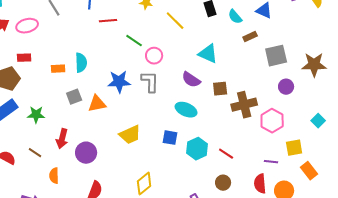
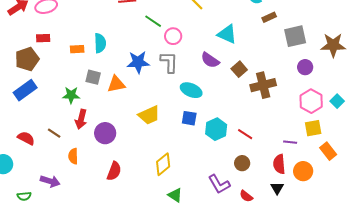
brown square: (220, 89) -> (239, 69), turned -35
gray square: (74, 97) -> (93, 77), turned 35
cyan ellipse: (186, 110) -> (191, 90), moved
green star: (36, 115) -> (71, 95), moved
pink hexagon: (272, 121) -> (311, 101), moved

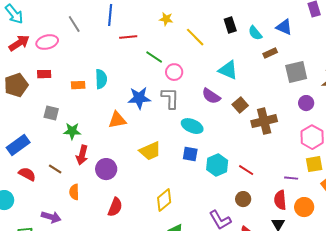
brown pentagon: (27, 59) -> (16, 85), moved
gray square: (93, 77) -> (51, 113), moved
blue rectangle: (25, 90) -> (18, 145), moved

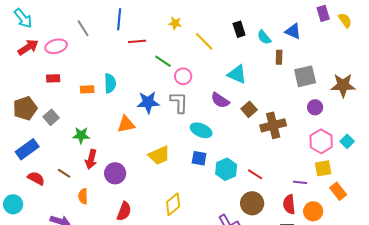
brown rectangle: (270, 53) -> (279, 57), turned -64
brown pentagon: (16, 85) -> (25, 108), moved
gray square: (51, 113) -> (51, 117), moved, turned 35
brown circle: (243, 199) -> (252, 203), size x1.5

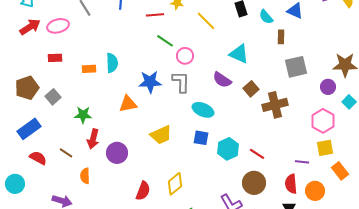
red line: (137, 41) -> (155, 15), moved
gray square: (305, 76) -> (296, 67), moved
purple circle: (315, 107) -> (328, 87), moved
cyan square: (347, 141) -> (349, 102), moved
red semicircle: (124, 211) -> (143, 191), moved

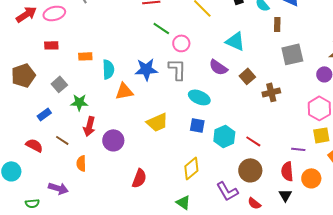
cyan semicircle: (112, 63) -> (108, 69), moved
gray square: (53, 97) -> (59, 84), moved
brown cross: (275, 105) -> (271, 92), size x0.7
blue rectangle: (29, 129) -> (44, 114), moved, size x0.6
yellow diamond: (175, 184) -> (191, 168), moved

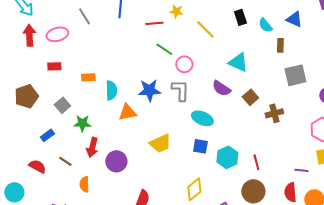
red arrow: (26, 14) -> (29, 35), turned -60
red line: (253, 141) -> (256, 162), turned 42

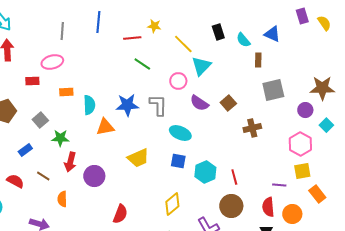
gray line: (84, 16) -> (62, 31), turned 36
pink ellipse: (57, 34) -> (52, 62), moved
cyan triangle: (238, 62) -> (201, 66), moved, turned 50
pink circle: (184, 64) -> (178, 81), moved
brown square: (250, 97) -> (228, 103), moved

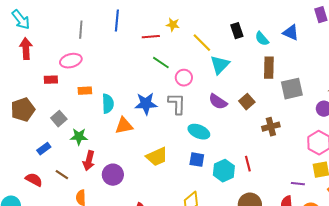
brown rectangle: (258, 60) -> (269, 68), moved, size x1.5
pink circle: (178, 81) -> (184, 78), moved
red line: (234, 177) -> (248, 164), moved

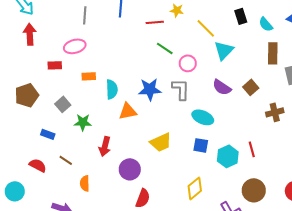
blue rectangle: (44, 149) -> (48, 134), turned 56
red arrow: (89, 161) -> (105, 146), moved
purple circle: (113, 175) -> (130, 169), moved

